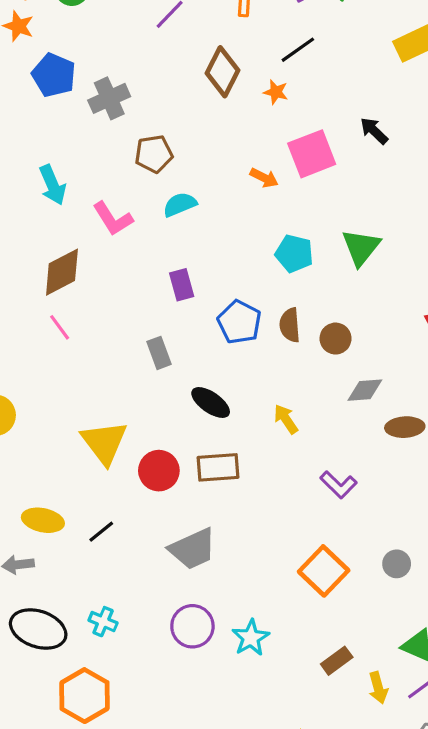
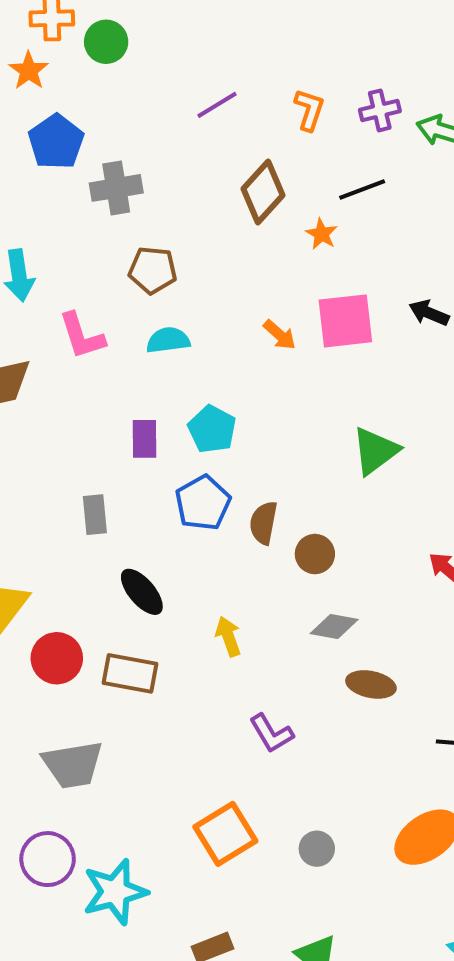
black arrow: (374, 131) -> (429, 313), turned -36
cyan pentagon: (294, 253) -> (212, 429), moved
cyan star: (251, 638) -> (115, 892), size x1.4

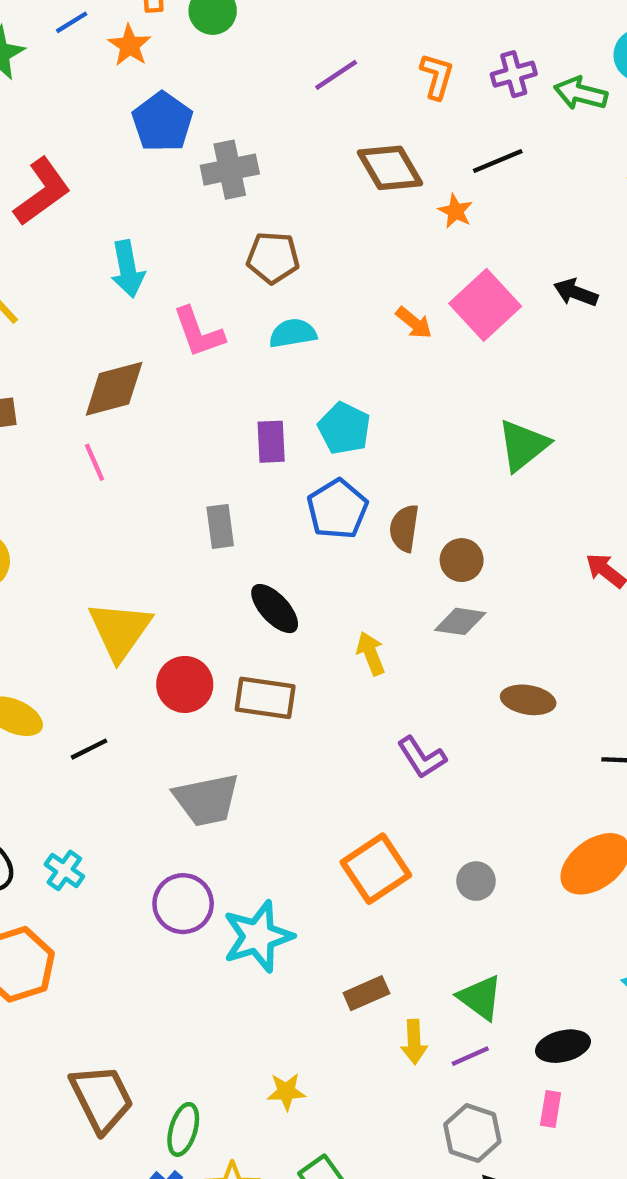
brown diamond: (263, 192) -> (390, 168), turned -70
pink square: (345, 321) -> (485, 305), turned -34
gray diamond: (334, 626) -> (460, 621), moved

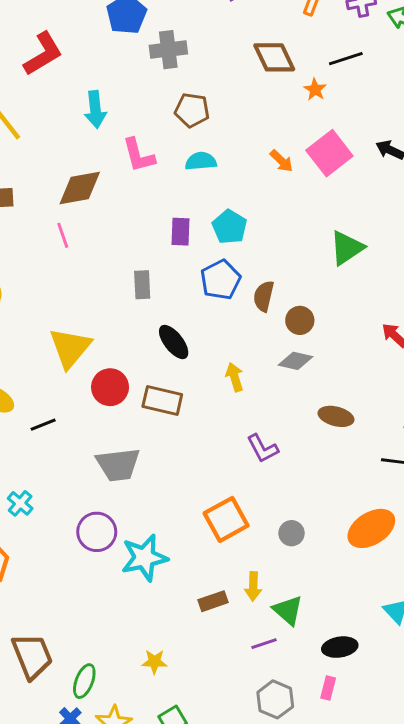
yellow arrow: (414, 1042) -> (253, 586), moved
purple line: (470, 1056) -> (264, 644), moved

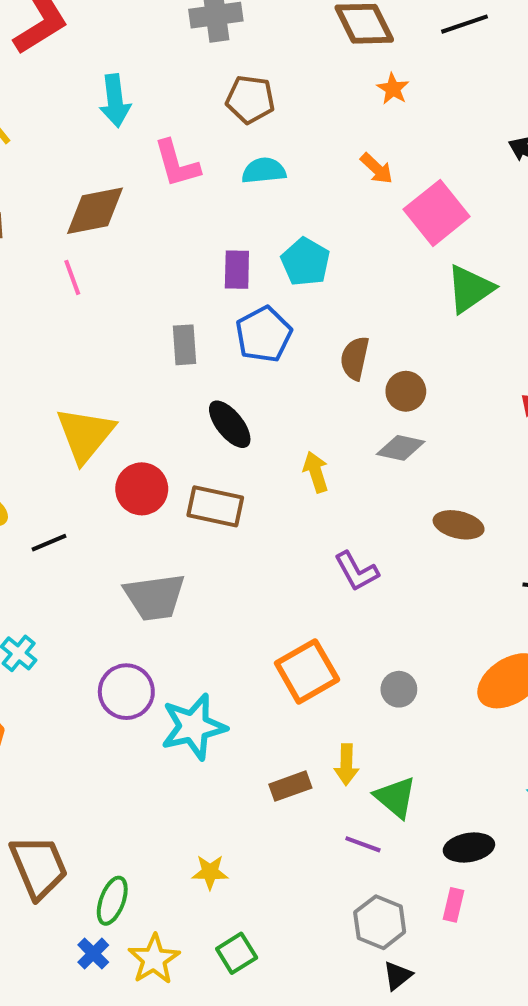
orange star: (315, 90) -> (393, 89), moved
pink square: (329, 153) -> (437, 213), moved
blue pentagon: (221, 280) -> (264, 334), moved
purple line: (264, 644) -> (363, 844), turned 40

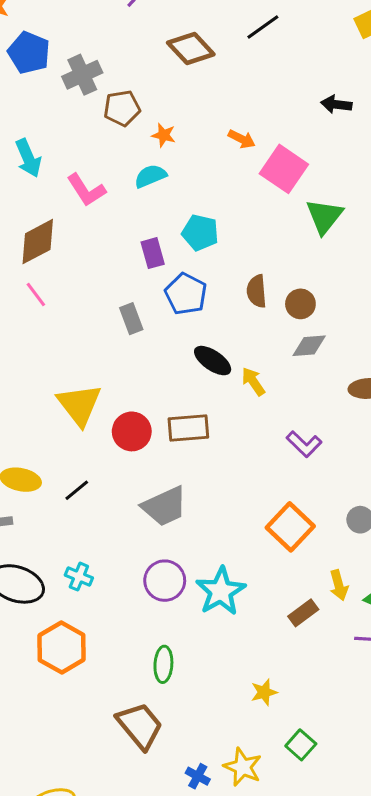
orange star: (393, 89) -> (164, 135), moved
brown pentagon: (250, 99) -> (122, 108), moved
orange arrow: (377, 169) -> (242, 139), moved
black ellipse: (230, 424) -> (213, 361), moved
green ellipse: (112, 901) -> (163, 664), moved

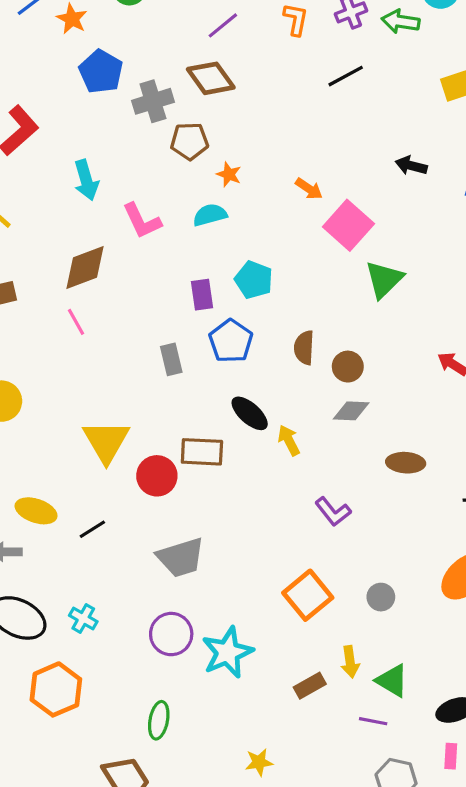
brown diamond: (191, 49) -> (211, 78), moved
brown rectangle: (188, 428) -> (202, 452), moved

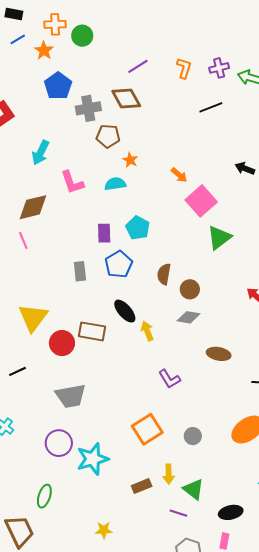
cyan arrow: (86, 180) -> (41, 153), turned 35

